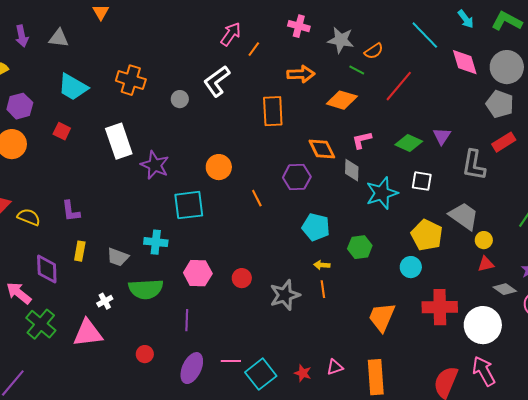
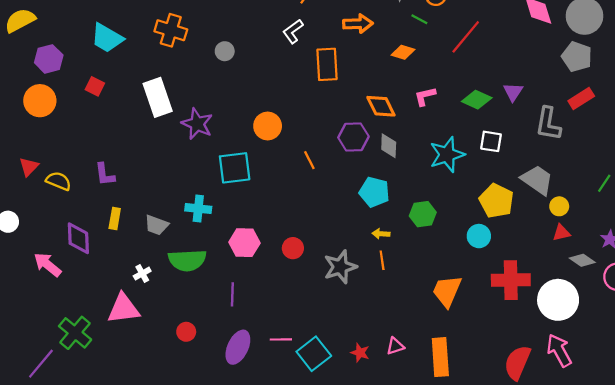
white L-shape: (217, 81) -> (293, 31), moved, size x0.7
orange diamond: (342, 100) -> (403, 52), size x0.7
gray diamond: (352, 170) -> (389, 146), moved
green cross: (41, 324) -> (75, 333), moved

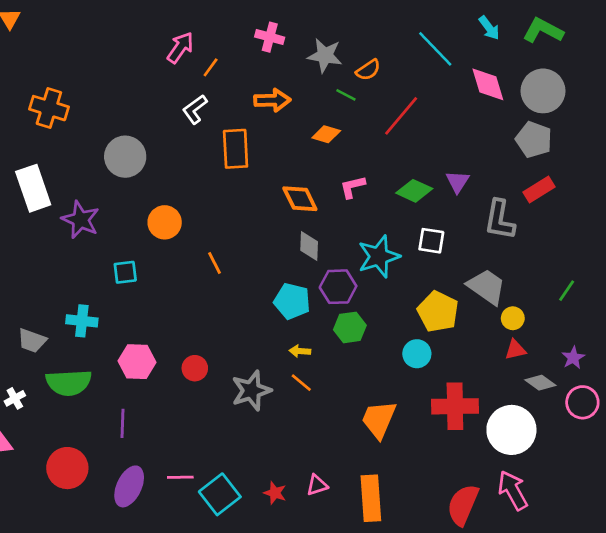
gray circle: (225, 51) -> (125, 157), moved, size x1.8
purple hexagon: (353, 137) -> (338, 287), moved
cyan square: (235, 168) -> (125, 272), size x0.6
orange line: (382, 260) -> (301, 383), turned -42
red circle: (186, 332) -> (67, 468), size x1.8

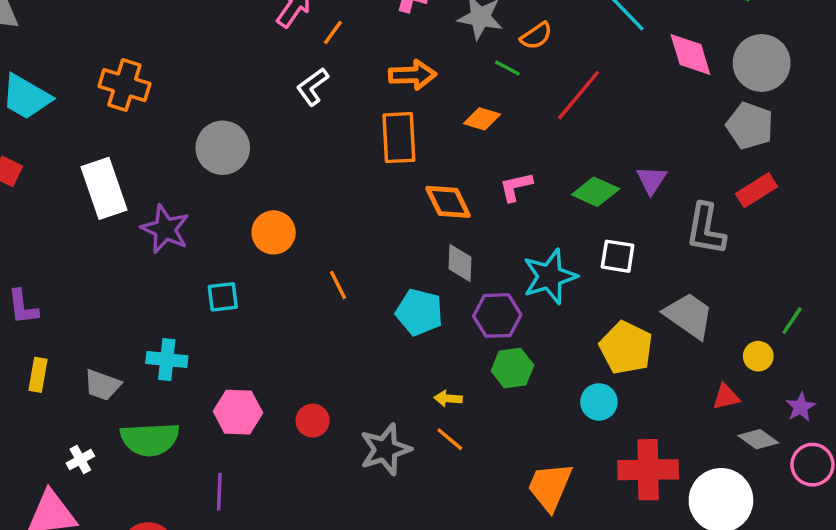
orange rectangle: (236, 149) -> (399, 138), moved
cyan pentagon: (292, 301) -> (419, 312), moved
yellow circle: (513, 318) -> (758, 356), moved

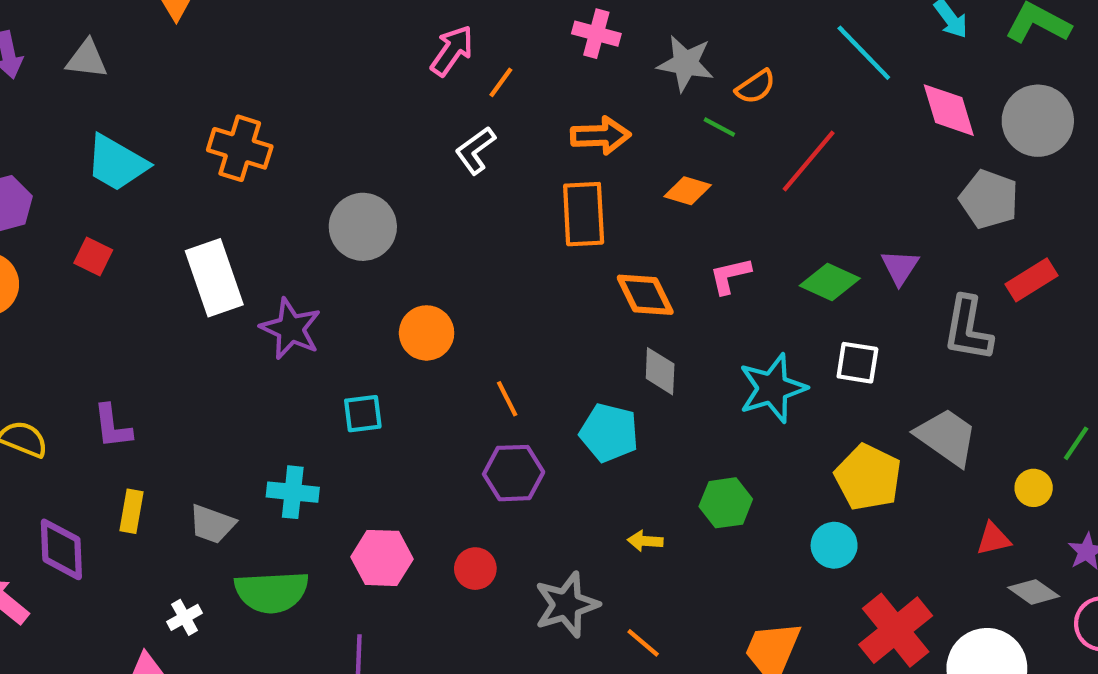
gray pentagon: (750, 126) -> (989, 199), moved
purple hexagon: (497, 316) -> (514, 473), moved
orange line: (450, 439) -> (643, 643), moved
red cross: (648, 470) -> (896, 630), turned -38

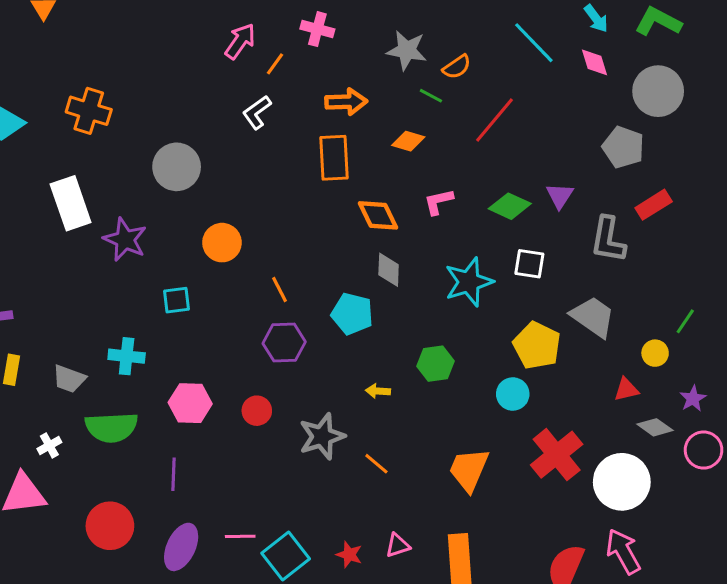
pink cross: (596, 34) -> (317, 29), moved
pink diamond: (949, 110) -> (595, 62), moved, size x0.7

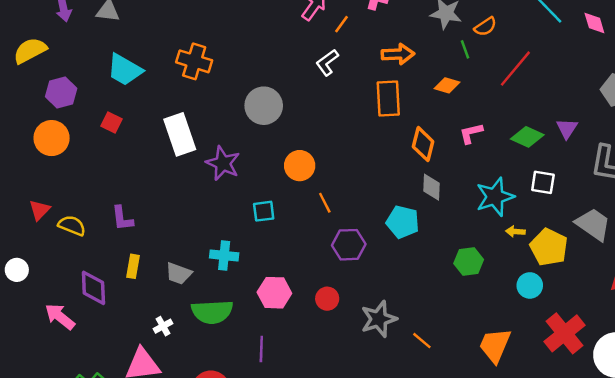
green line: (431, 96) -> (465, 49), turned 42
orange diamond: (378, 215) -> (423, 144), turned 40
orange line: (280, 290) -> (325, 203), moved
yellow arrow: (378, 391) -> (515, 232), moved

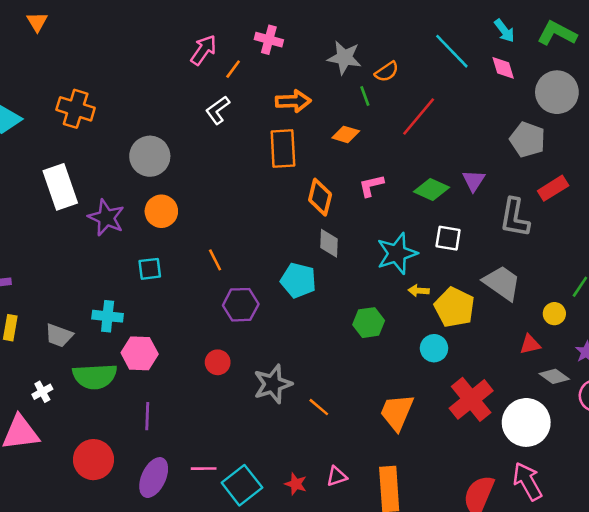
orange circle: (300, 166) -> (161, 211), moved
pink hexagon: (274, 293) -> (140, 353), moved

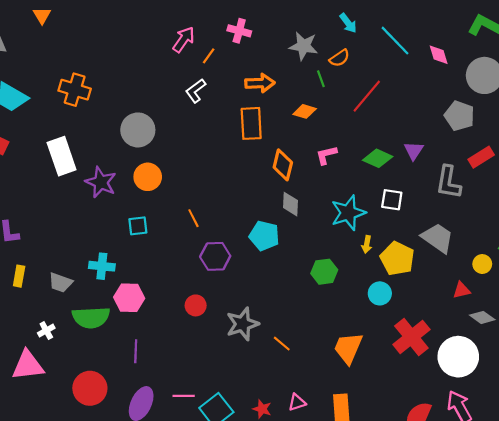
cyan arrow: (504, 31) -> (348, 23), moved
yellow arrow: (419, 291) -> (367, 244), turned -84

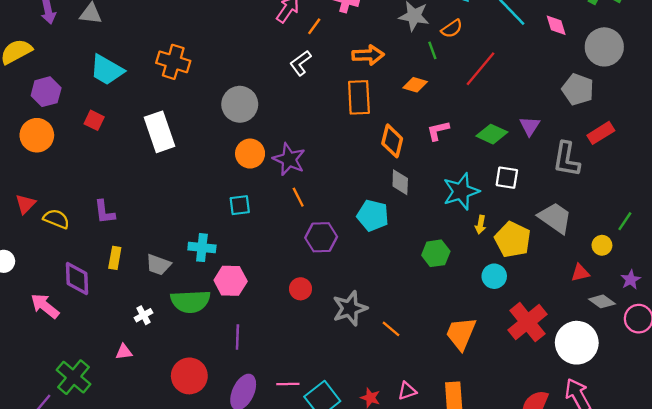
purple star: (101, 182) -> (289, 159), moved
pink triangle: (28, 365) -> (124, 352), size x0.5

